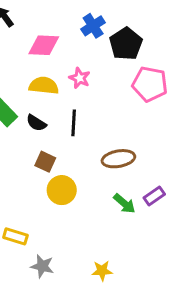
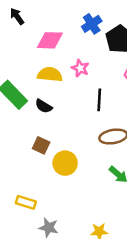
black line: (74, 123) -> (99, 100), moved
brown square: (45, 162) -> (41, 145), moved

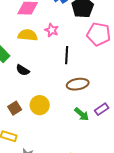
black semicircle: (44, 106) -> (23, 70), moved
brown square: (41, 145) -> (15, 108), moved, turned 32

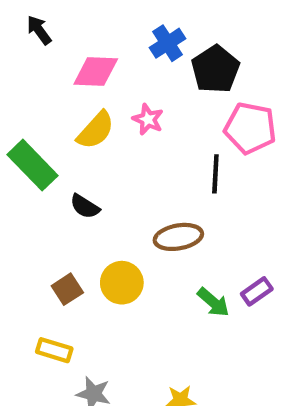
yellow semicircle: (28, 35) -> (96, 130), turned 126
black line: (67, 55) -> (215, 174), moved
brown ellipse: (78, 84) -> (178, 237), moved

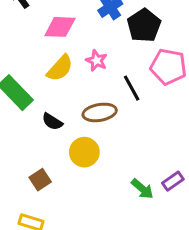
black line: (215, 174) -> (132, 88), moved, turned -32
brown ellipse: (178, 237) -> (100, 112), moved
yellow circle: (122, 283) -> (84, 152), moved

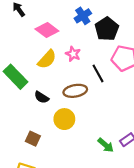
pink diamond: (60, 27) -> (47, 30), turned 35
brown square: (40, 180) -> (33, 139), turned -32

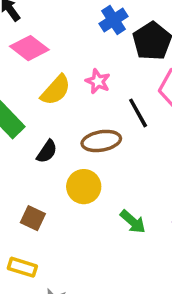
pink diamond: (47, 30) -> (29, 48), moved
black semicircle: (42, 97) -> (47, 152), turned -88
green arrow: (106, 145) -> (133, 222), moved

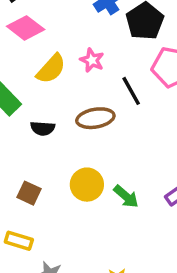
black semicircle: (47, 152) -> (43, 128), turned 60
yellow circle: (84, 187) -> (87, 185), moved

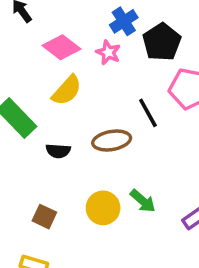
pink diamond: (26, 28) -> (62, 47), moved
pink star: (92, 60) -> (108, 52), moved
green arrow: (126, 196) -> (143, 201), moved

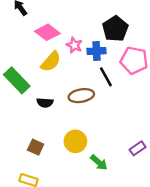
blue cross: (124, 21) -> (97, 51), moved, turned 30
pink star: (108, 52) -> (74, 45), moved
green arrow: (143, 201) -> (99, 162), moved

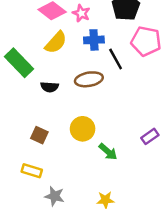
pink star: (74, 45) -> (81, 13), moved
blue cross: (97, 51) -> (94, 40), moved

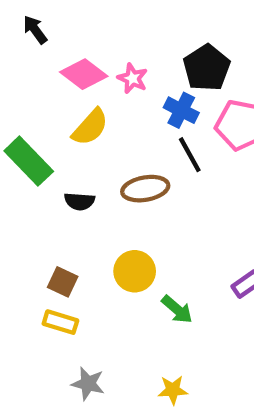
blue cross: (94, 40) -> (181, 110), moved, turned 30
yellow rectangle: (32, 171) -> (60, 322), moved

